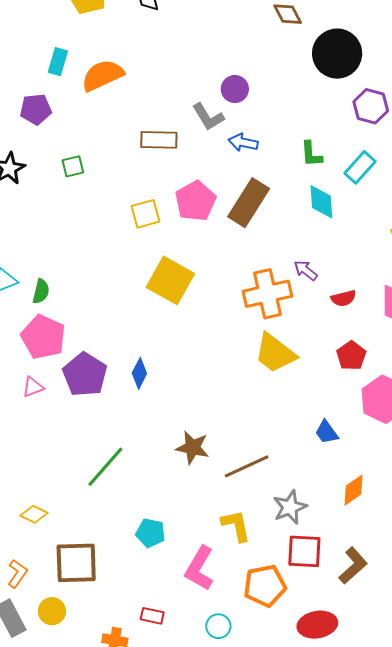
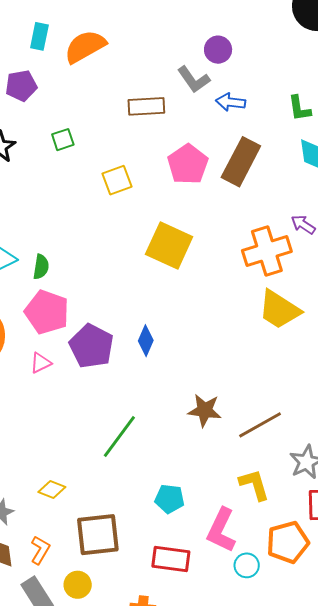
yellow square: (145, 214) -> (117, 180), moved
red rectangle: (152, 616) -> (171, 559), moved, size x1.6
cyan circle: (218, 626) -> (247, 565), moved

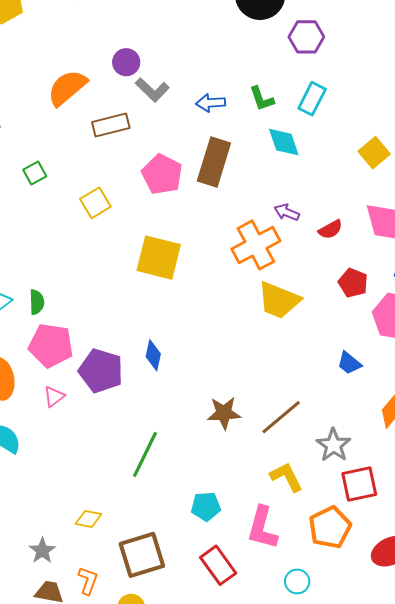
orange semicircle: (85, 47) -> (67, 88), moved
purple circle: (218, 50) -> (126, 62), moved
blue arrow: (231, 102) -> (211, 103), moved
red rectangle: (171, 559) -> (218, 565), turned 57
cyan circle: (247, 565) -> (297, 581), moved

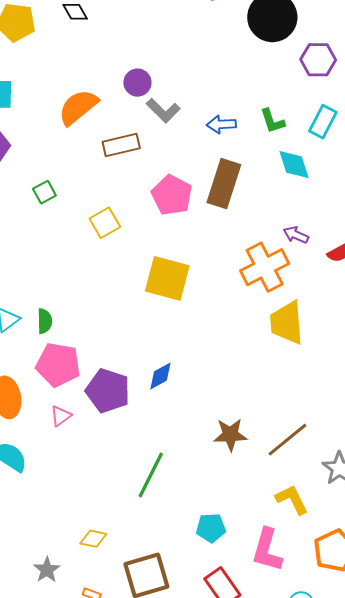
yellow trapezoid: (279, 300) -> (287, 323), turned 63
blue diamond: (153, 355) -> (160, 376), turned 48

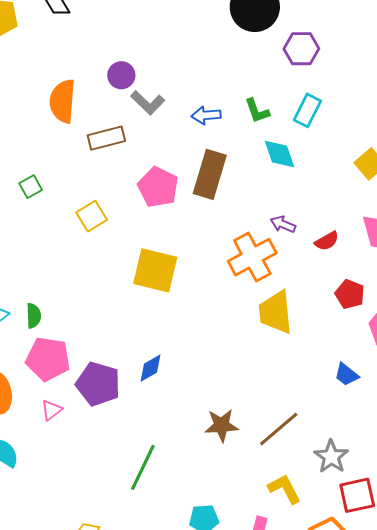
orange semicircle: (78, 107) -> (62, 101), turned -45

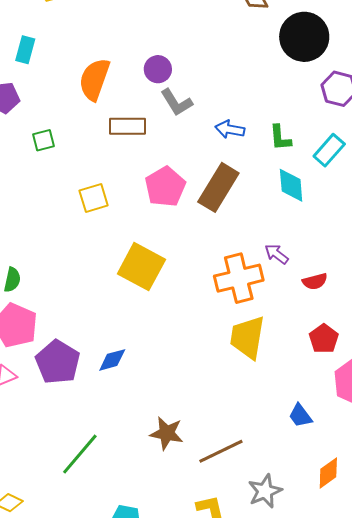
green square: (31, 187) -> (44, 140), moved

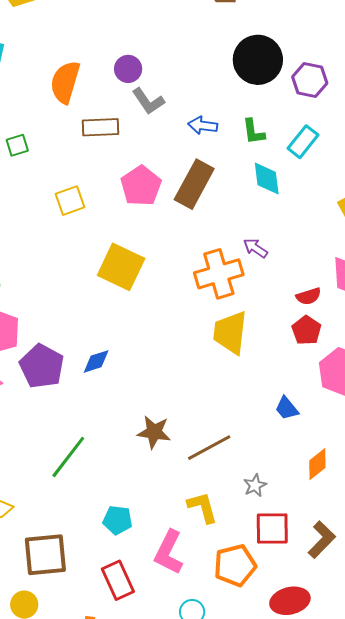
black circle: (304, 37) -> (258, 60), moved
red semicircle: (315, 281) -> (309, 296), moved
gray star: (265, 491) -> (255, 485), size x0.7

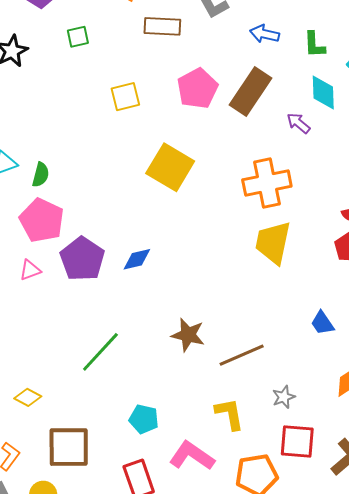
purple arrow: (255, 248) -> (298, 123), moved
pink L-shape: (169, 552) -> (192, 456), turned 93

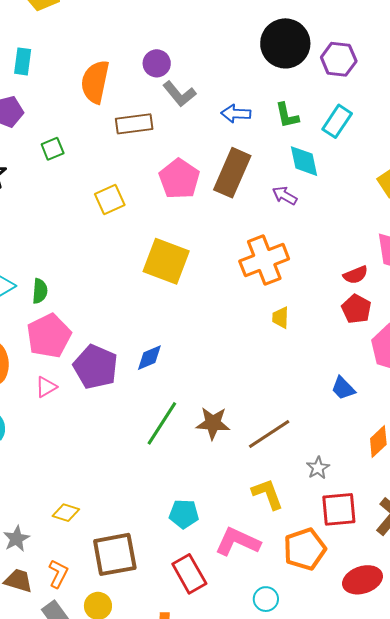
pink pentagon: (42, 220) -> (49, 336), turned 30
yellow trapezoid: (273, 243) -> (280, 318), size x0.5
green line: (100, 352) -> (162, 423), moved

